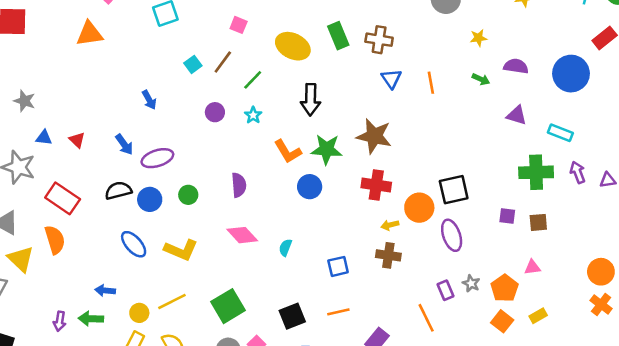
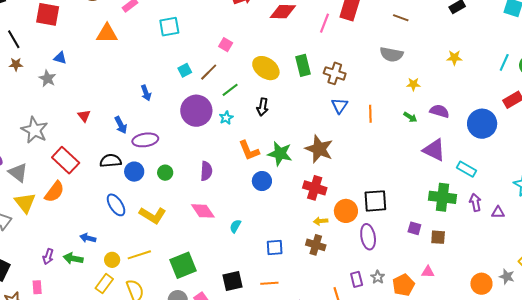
black arrow: (311, 100) -> (263, 107), moved, size x0.7
purple circle: (215, 112) -> (196, 111), size x2.0
purple triangle: (517, 115) -> (434, 150), size x1.4
blue triangle: (44, 138) -> (60, 58), moved
orange semicircle: (55, 240) -> (54, 192), turned 45

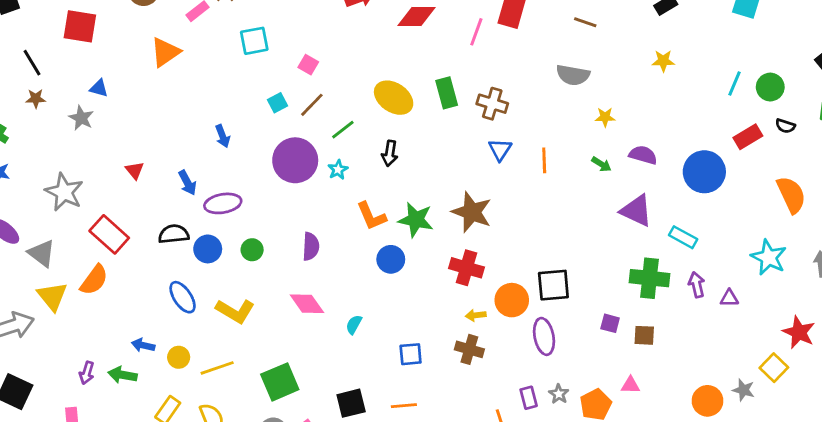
orange triangle: (107, 34) -> (165, 52), turned -35
pink square: (226, 45) -> (308, 65), moved
yellow star: (454, 58) -> (663, 61), moved
yellow circle: (112, 260) -> (179, 357), moved

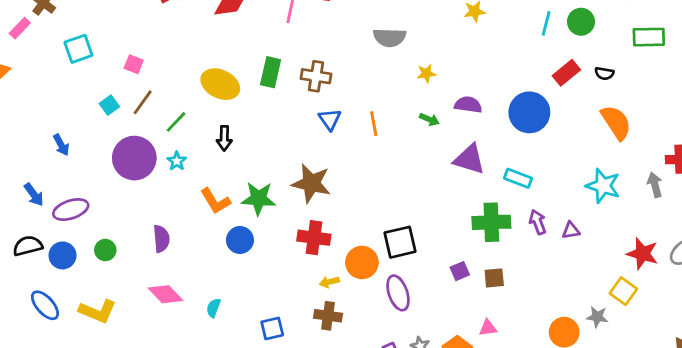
green rectangle: (447, 93) -> (271, 72), turned 36
black semicircle: (785, 126) -> (604, 73), moved
purple square: (610, 323) -> (460, 271), turned -30

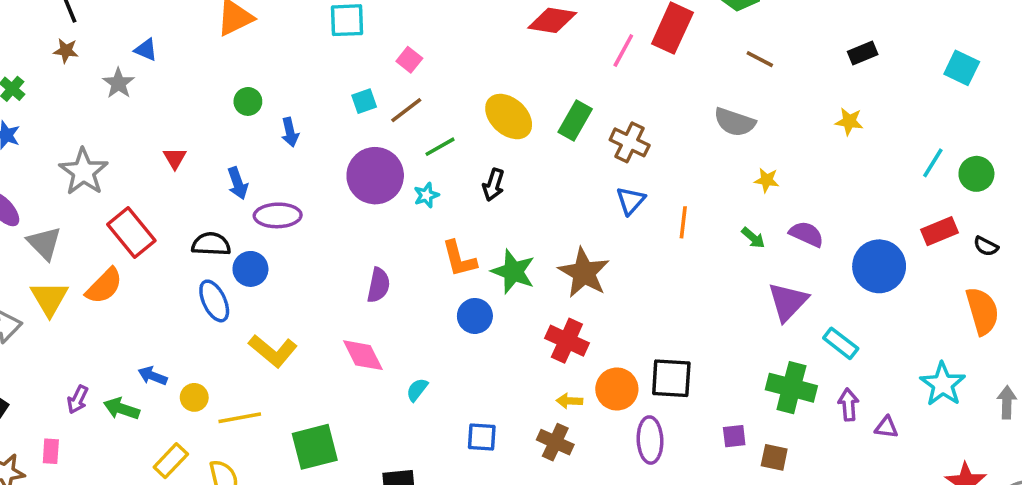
purple triangle: (469, 159) -> (788, 302), turned 40
green circle: (105, 250) -> (248, 101), moved
blue ellipse: (45, 305) -> (214, 301), moved

